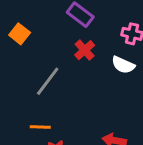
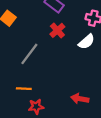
white semicircle: (123, 65) -> (87, 42), turned -66

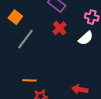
gray line: (29, 54) -> (25, 39), moved

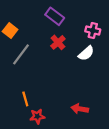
orange line: (29, 80) -> (25, 99), turned 72

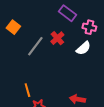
purple rectangle: (55, 16) -> (67, 13), moved
gray line: (21, 54) -> (35, 46), moved

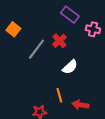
white semicircle: (83, 48) -> (70, 67), moved
orange line: (27, 90) -> (59, 95), moved

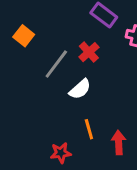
white semicircle: (70, 67) -> (80, 89), moved
red arrow: (80, 105) -> (119, 142), turned 77

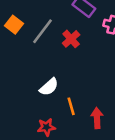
gray line: (56, 64) -> (43, 31), moved
white semicircle: (80, 89) -> (49, 87), moved

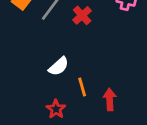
red star: (46, 127) -> (56, 109), turned -30

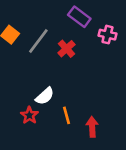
red star: (56, 109) -> (29, 115), moved

